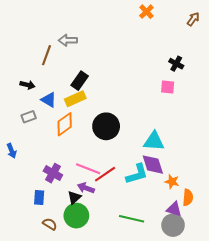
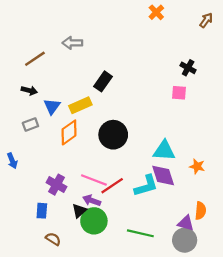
brown line: (47, 55) -> (35, 59), moved, turned 36
black rectangle: (80, 81) -> (103, 81), moved
blue triangle: (49, 100) -> (52, 106), turned 35
orange star: (172, 182) -> (197, 166), moved
green circle: (76, 216) -> (94, 221), moved

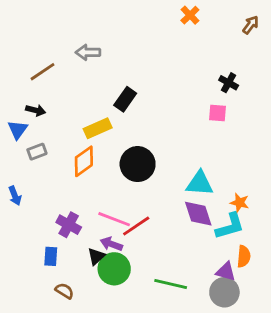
blue triangle: (52, 106) -> (18, 130), moved
cyan L-shape: (146, 186) -> (230, 226), moved

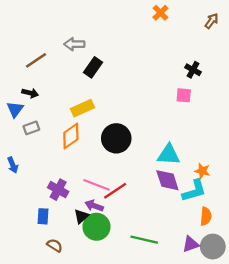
black rectangle: (125, 99) -> (93, 67), moved
purple triangle: (226, 272) -> (191, 244), moved, turned -36
gray circle: (224, 292) -> (213, 247), moved

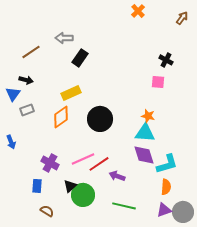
orange star: (202, 171) -> (148, 116), moved
pink line: (96, 185) -> (83, 159), turned -45
purple arrow: (94, 206) -> (117, 176), moved
orange semicircle: (206, 216) -> (166, 187), moved

